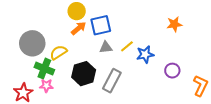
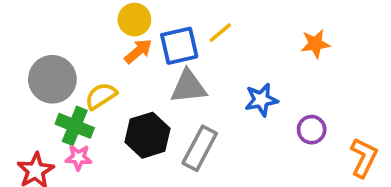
yellow line: (127, 46) -> (220, 33), moved
gray triangle: (106, 47) -> (189, 87), size x1.5

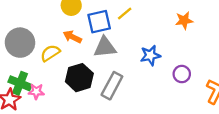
orange arrow: (138, 51) -> (72, 37), moved, turned -114
green cross: (75, 126) -> (20, 83), moved

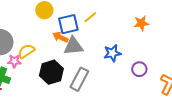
orange arrow: (72, 37) -> (60, 37), moved
pink star: (36, 91) -> (14, 61), moved

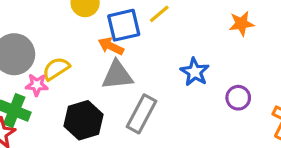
gray triangle: (73, 46) -> (117, 75), moved
blue star: (112, 53) -> (195, 72), turned -30
black hexagon: (51, 72) -> (83, 120), moved

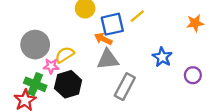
black hexagon: (83, 120) -> (68, 84), moved

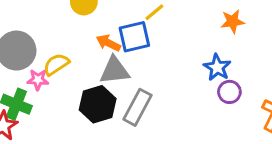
blue square: (112, 24) -> (134, 37), moved
blue star: (162, 57) -> (217, 67), moved
black hexagon: (68, 84) -> (98, 104), moved

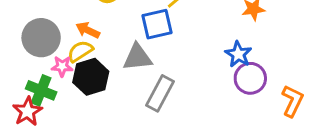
orange arrow: (108, 43) -> (88, 30), moved
purple circle: (229, 92) -> (250, 78), size x1.4
black hexagon: (98, 104) -> (91, 77), moved

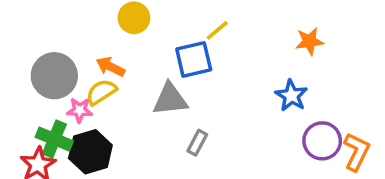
black hexagon: (91, 77) -> (90, 152), moved
purple circle: (250, 78) -> (322, 141), moved
gray rectangle: (160, 93) -> (197, 143), size x0.6

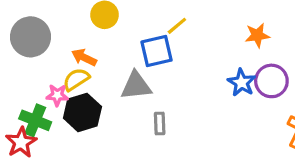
gray circle: (54, 76) -> (30, 37), moved
purple circle: (322, 141) -> (271, 81), moved
gray rectangle: (197, 143) -> (160, 124), turned -30
black hexagon: (90, 152) -> (82, 112), moved

